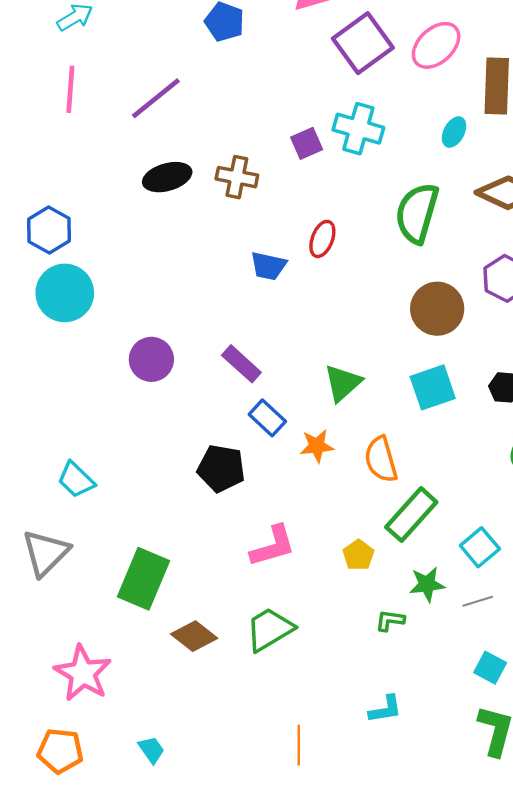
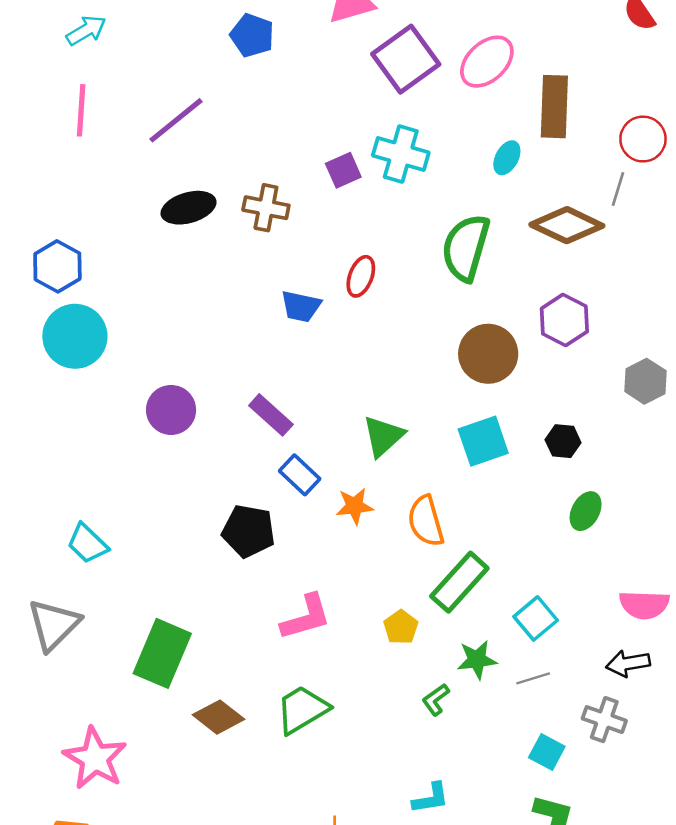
green L-shape: (390, 620) -> (436, 700), turned -44

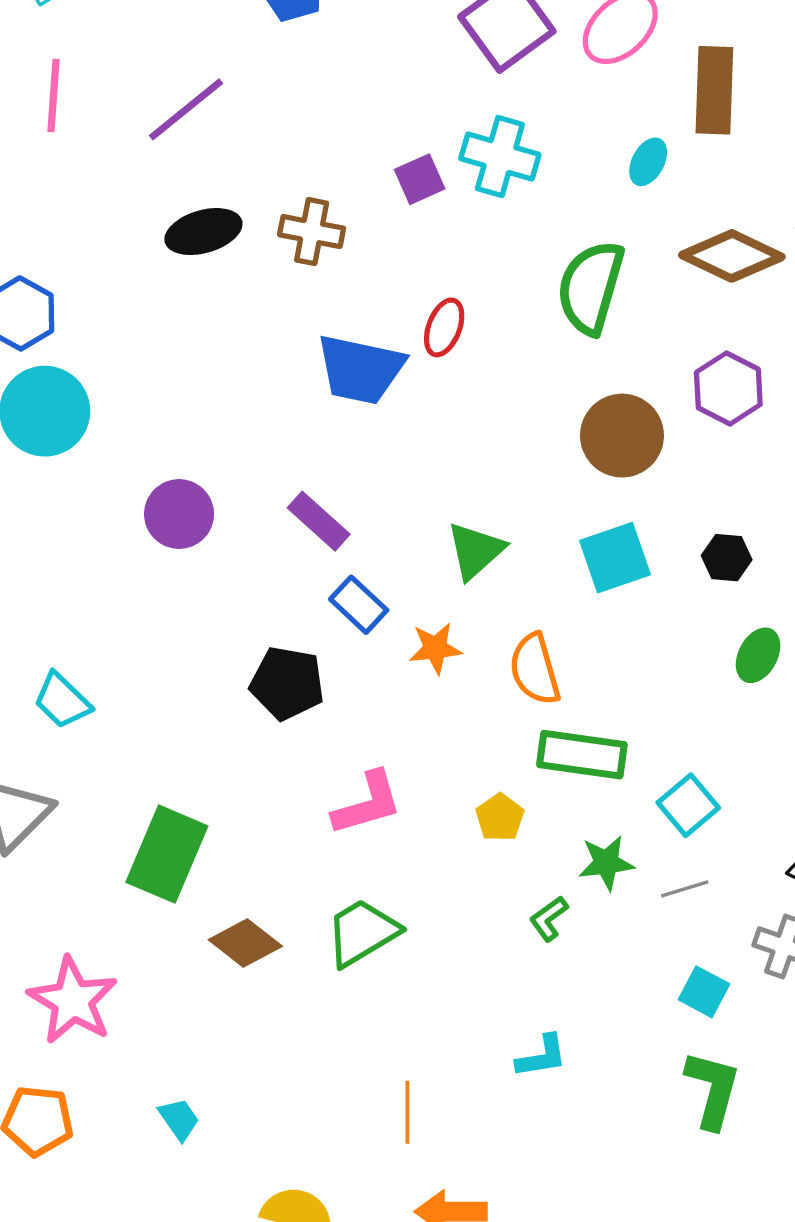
blue trapezoid: (301, 306) -> (360, 369), size x1.6
green rectangle: (459, 582) -> (582, 755), turned 56

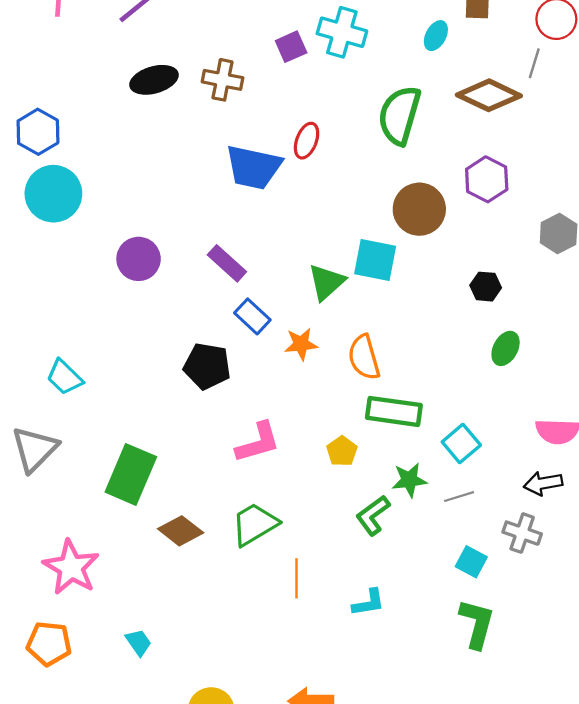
cyan square: (615, 558) -> (375, 260), moved, turned 30
green L-shape: (549, 919) -> (373, 515), size x1.4
orange line: (407, 1112) -> (297, 578), moved

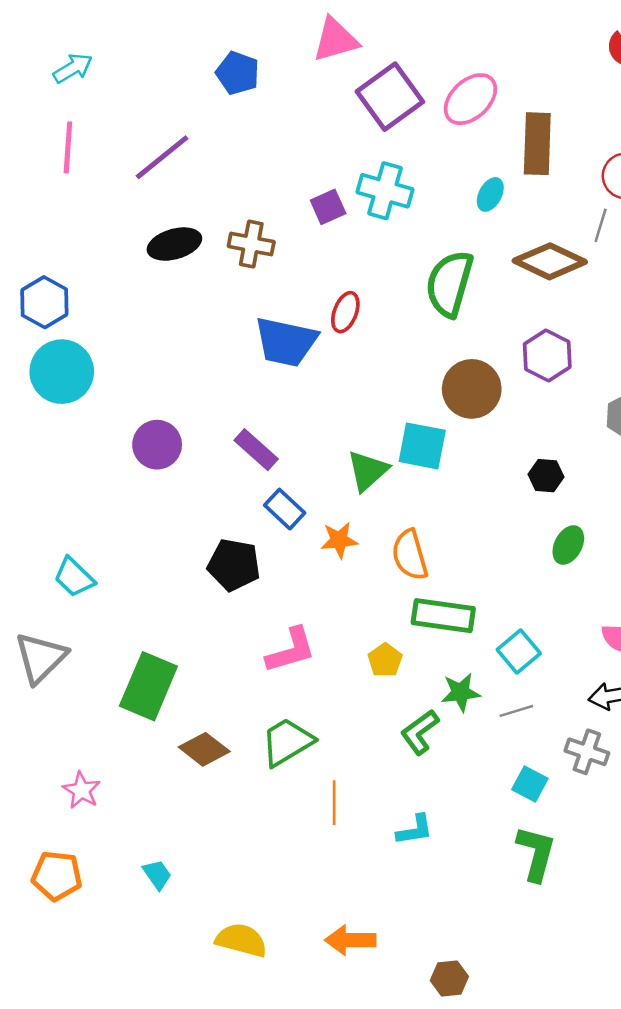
pink star: (71, 567) -> (82, 790), size x0.6

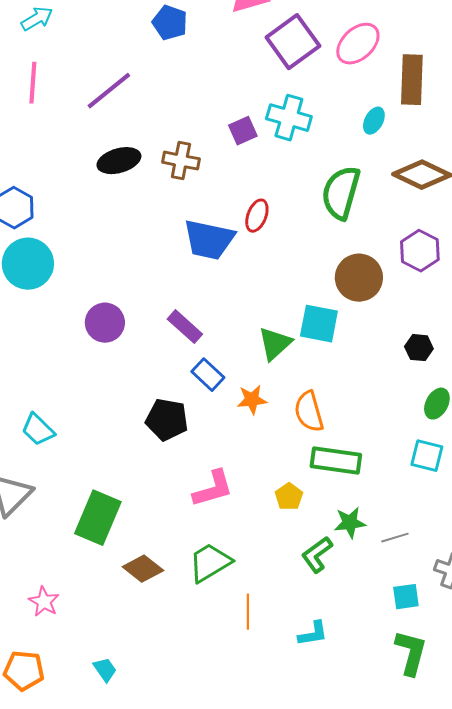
cyan square: (519, 652) -> (427, 456), moved, turned -36
cyan square: (530, 784) -> (406, 597), turned -36

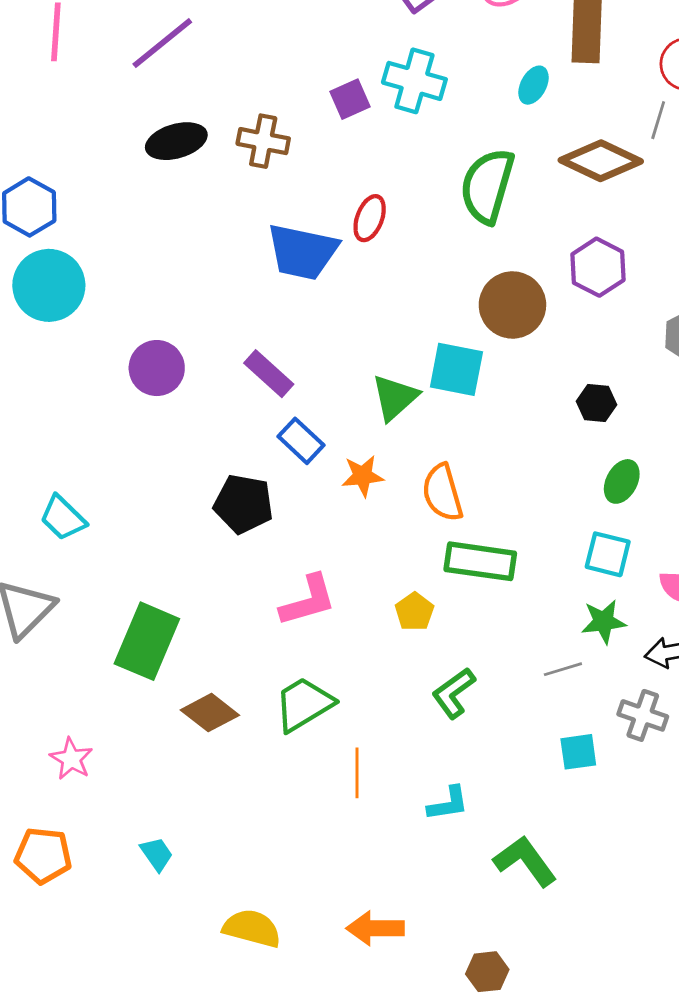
green star: (350, 523) -> (604, 622), moved
green L-shape: (411, 653) -> (525, 861), moved, turned -51

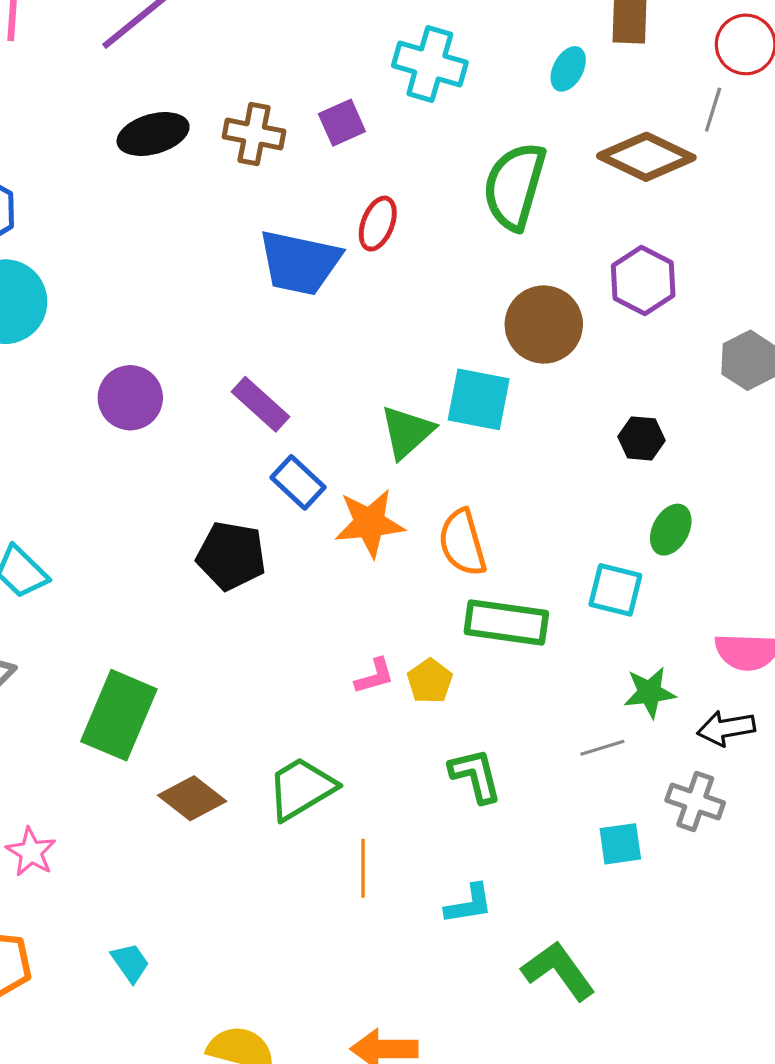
purple square: (350, 99) -> (342, 123), moved
orange star: (363, 476) -> (370, 523), size x1.4
cyan square: (608, 554) -> (615, 590), moved
pink L-shape: (308, 601) -> (374, 676), moved, size x0.6
green L-shape: (454, 693) -> (475, 775), turned 112

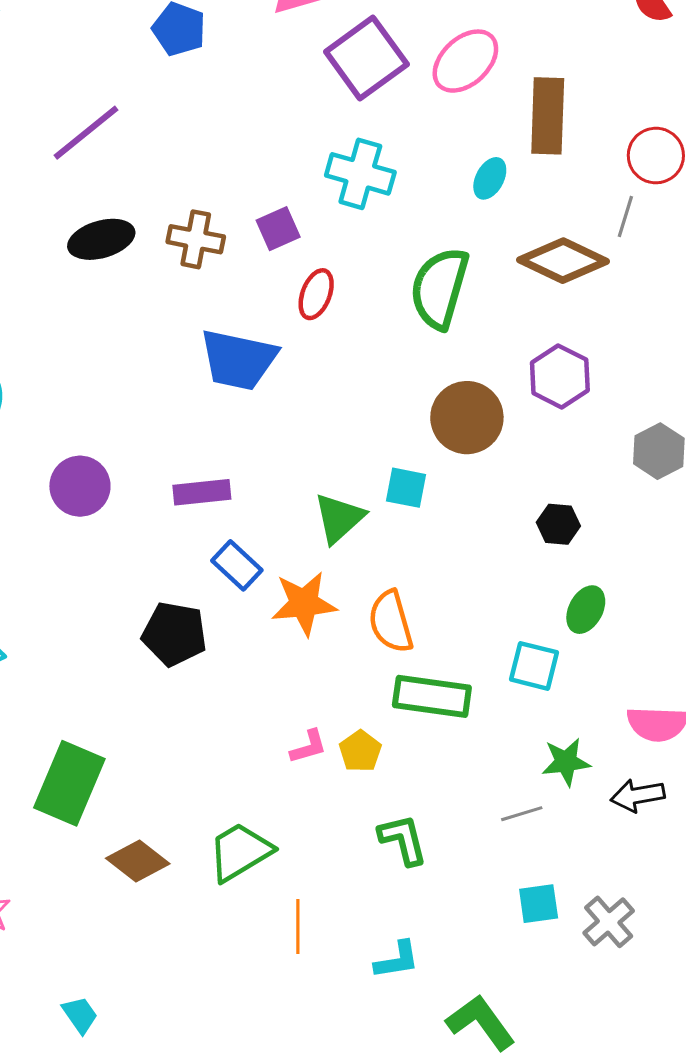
red ellipse: (378, 224) -> (316, 294), moved
cyan square: (479, 399) -> (406, 488), size x0.7
purple rectangle: (261, 404) -> (202, 492), turned -48
gray cross: (695, 801) -> (609, 922), moved, turned 30

